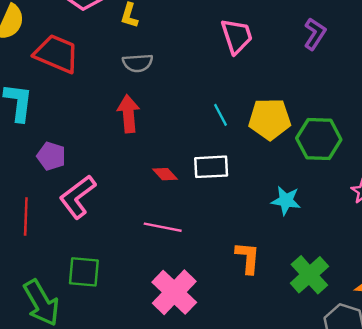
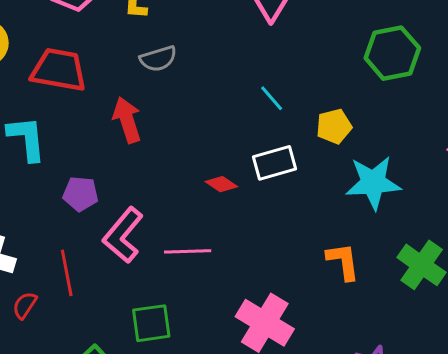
red arrow: (128, 114) -> (127, 120), moved
yellow pentagon: (270, 119) -> (334, 126), moved, size x0.7
green hexagon: (319, 139) -> (392, 53), moved
cyan star: (286, 201) -> (373, 183), size x1.5
pink line: (163, 227) -> (188, 251), moved

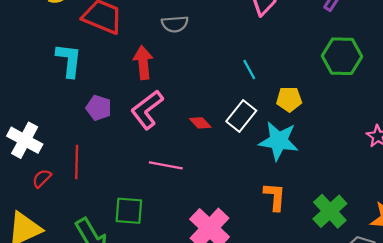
white rectangle: (274, 163) -> (241, 116), turned -48
cyan star: (373, 183) -> (279, 141), moved
pink L-shape: (123, 235) -> (147, 110), moved

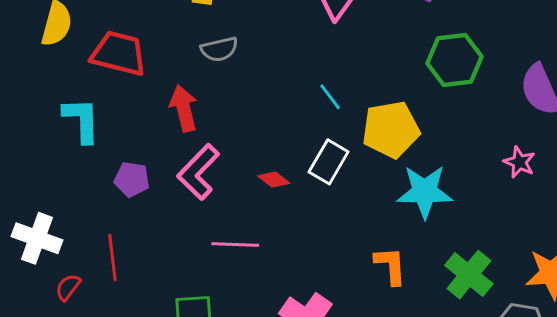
yellow pentagon: (289, 99) -> (391, 129), size x1.6
cyan star: (279, 141) -> (425, 192), moved

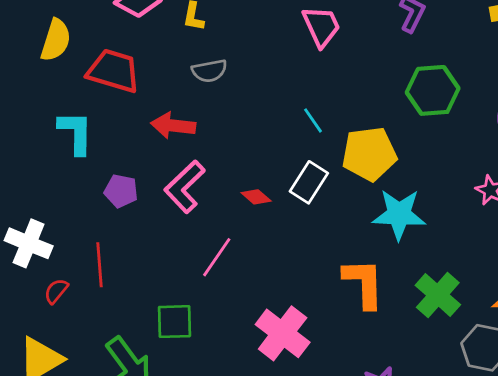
red arrow: (184, 108) -> (173, 126), turned -72
pink line: (235, 245) -> (217, 257), turned -60
orange L-shape: (391, 266) -> (364, 283), size x1.4

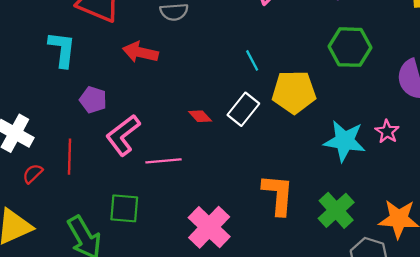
pink L-shape: (185, 187) -> (123, 135), moved
cyan star: (399, 214) -> (345, 141), moved
pink line: (217, 257) -> (164, 161), turned 44

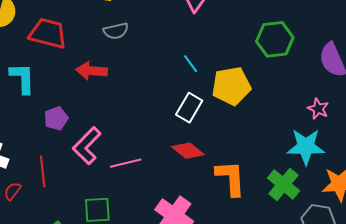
purple pentagon: (93, 100) -> (56, 118), turned -30
red diamond: (200, 116) -> (188, 151), moved, size x1.5
cyan star: (345, 141) -> (306, 147), moved

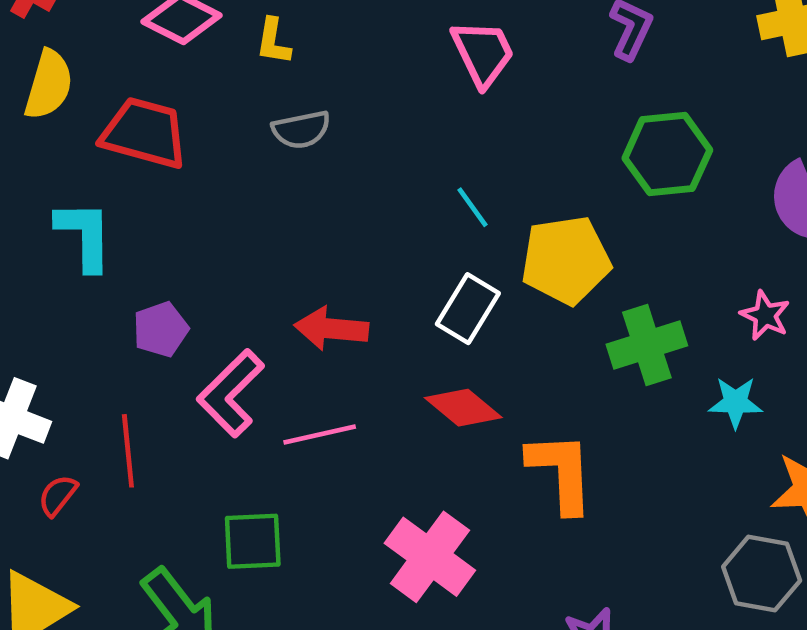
red arrow: (91, 71) -> (331, 329), moved
cyan star: (306, 147) -> (736, 402), size x0.6
green cross: (284, 184) -> (647, 345), moved, turned 32

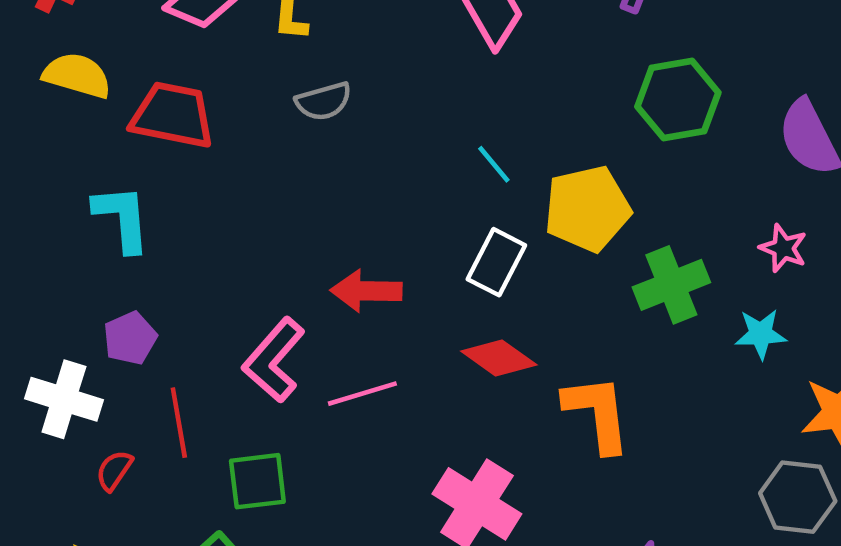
yellow semicircle: (49, 85) -> (77, 75), turned -86
purple pentagon: (161, 329) -> (130, 338), moved
green square: (253, 541) -> (257, 481), moved

